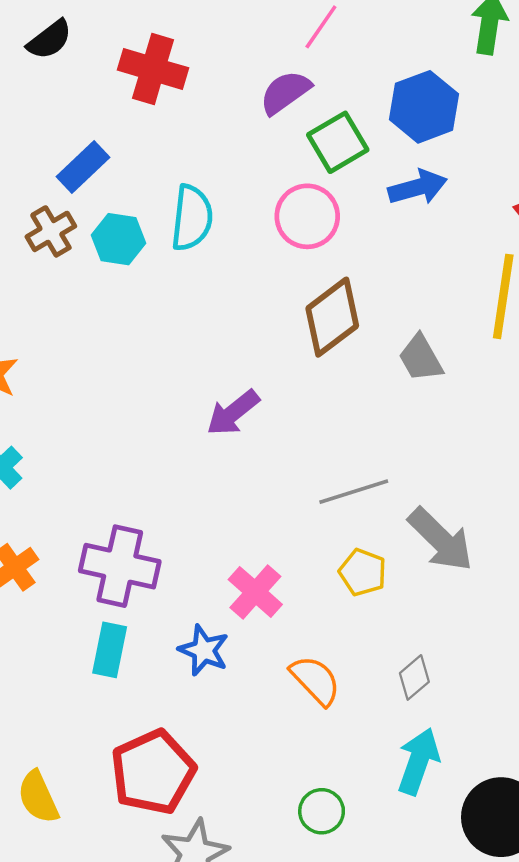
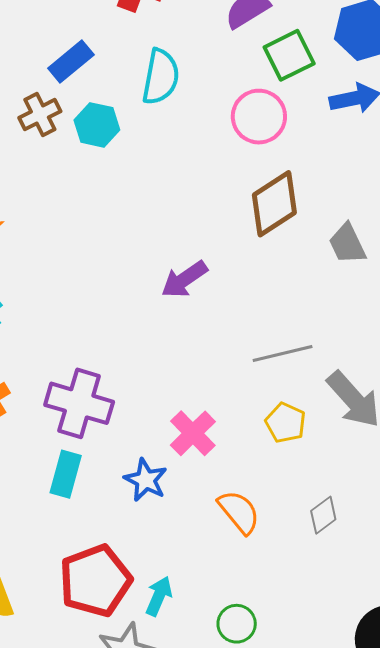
cyan semicircle: (192, 218) -> (161, 77), moved
cyan arrow: (418, 761) -> (159, 596), moved, size x0.7

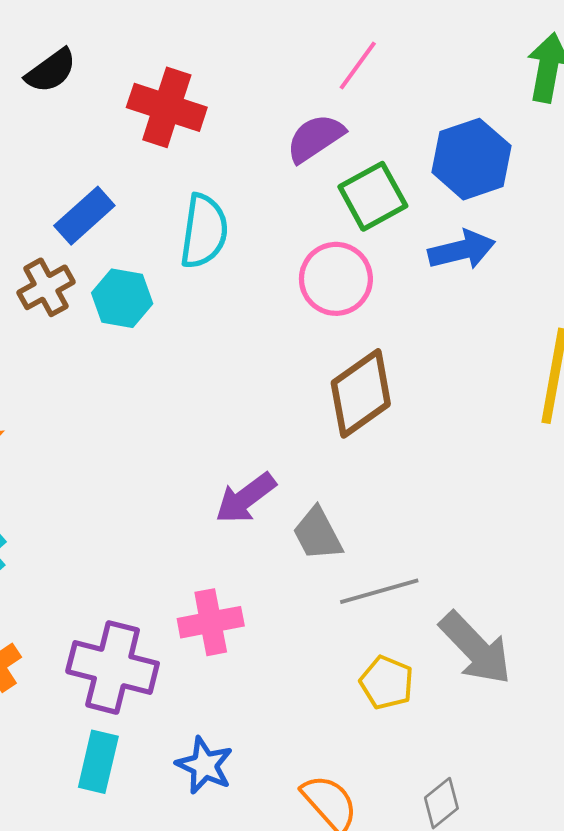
gray trapezoid: (347, 244) -> (318, 534), moved
pink cross: (193, 433) -> (211, 622), moved, turned 36

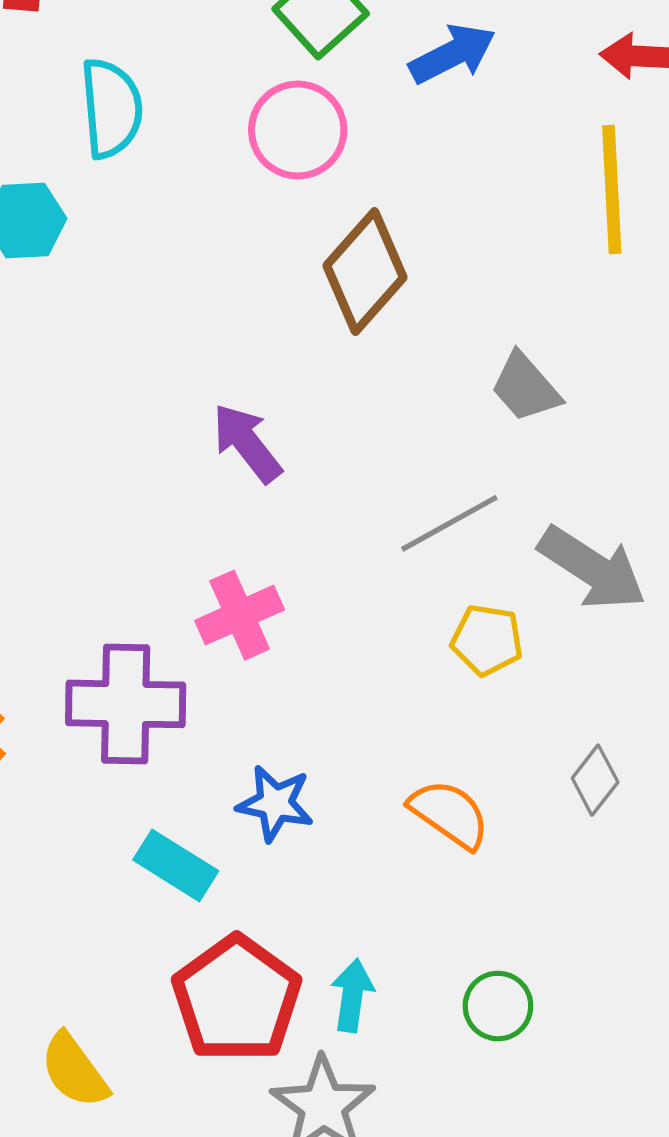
purple arrow: (246, 498) -> (247, 443), turned 102
gray trapezoid: (318, 534) -> (525, 387), moved
cyan rectangle: (98, 762) -> (176, 865), moved, turned -58

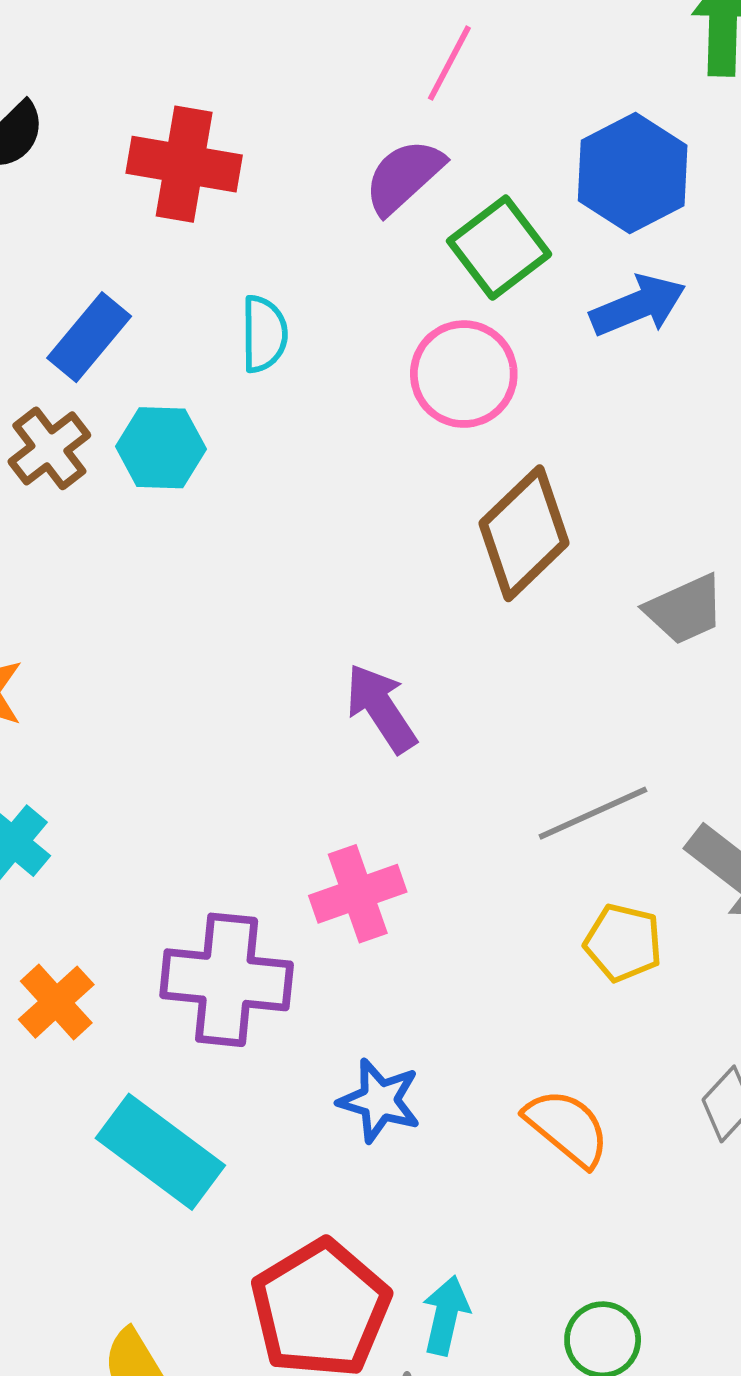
cyan semicircle: (111, 108) -> (264, 334), size x0.7
gray trapezoid: (525, 387) -> (685, 609), moved, turned -78
cyan rectangle: (176, 865) -> (160, 1152), moved, size x1.4

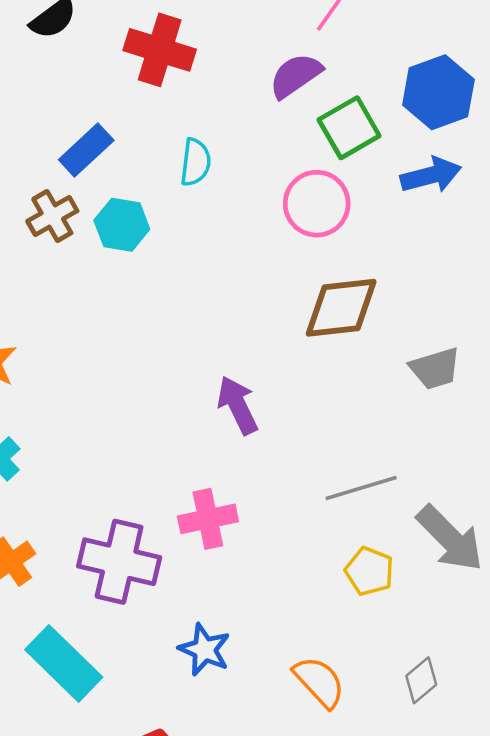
brown diamond: (524, 533) -> (341, 308), turned 30

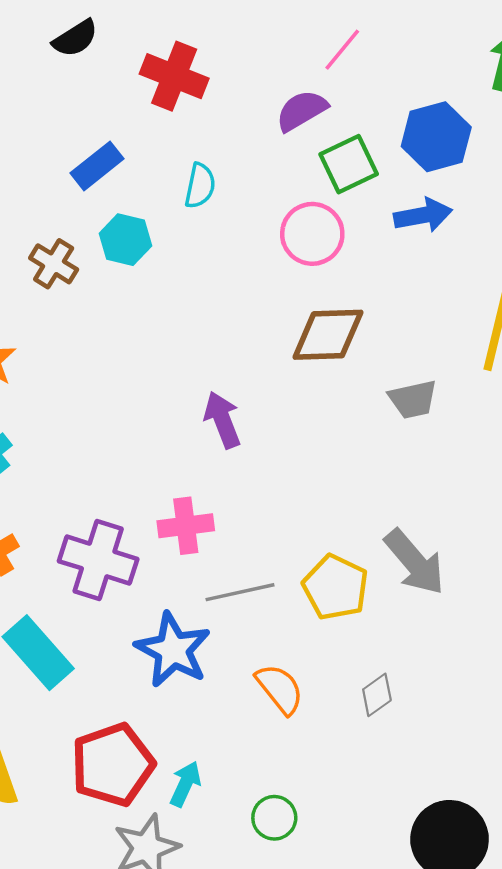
brown cross: (52, 216) -> (54, 264), moved, turned -33
gray line: (361, 488) -> (240, 592), moved
yellow pentagon: (369, 571) -> (335, 587), size x1.4
blue star: (205, 650) -> (173, 650), size x1.5

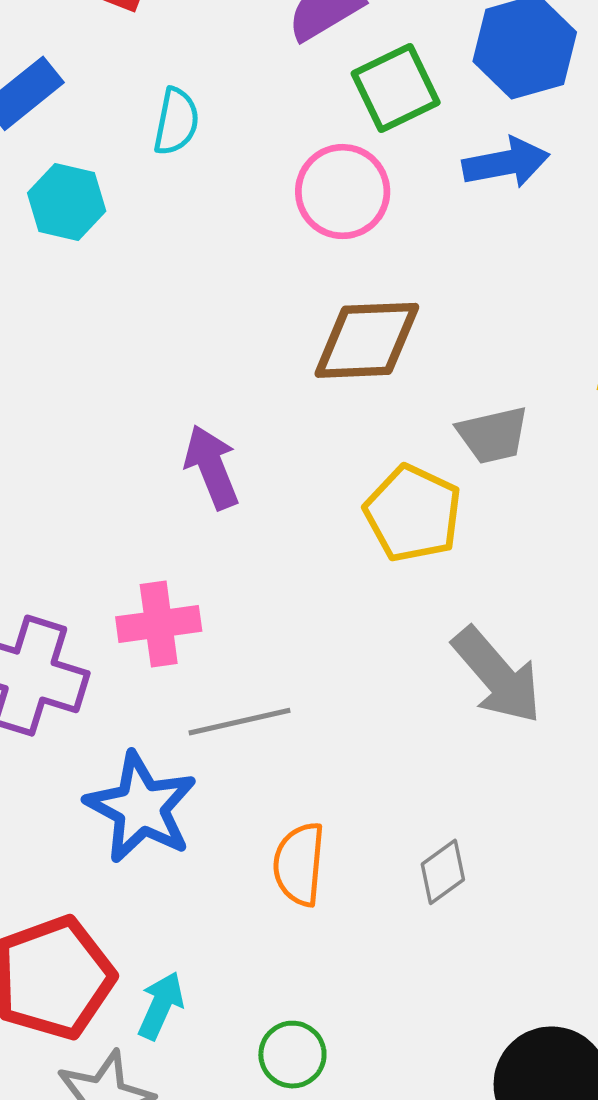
yellow pentagon: (335, 587) -> (413, 513), moved
orange semicircle: (280, 689) -> (299, 864), turned -136

